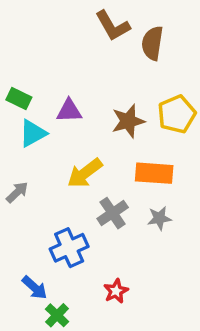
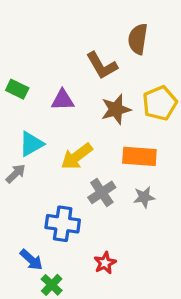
brown L-shape: (113, 26) -> (102, 66), moved
cyan triangle: (33, 133) -> (31, 144), moved
blue cross: (69, 248) -> (63, 224), turned 32

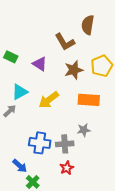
purple triangle: (63, 100) -> (40, 64), turned 35
gray cross: (102, 192) -> (65, 144), moved, turned 30
gray star: (144, 197) -> (84, 130), moved

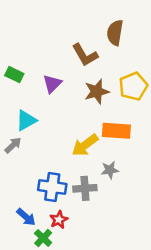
purple triangle: (40, 64) -> (52, 84), turned 42
yellow arrow: (49, 100) -> (85, 145), moved
red star: (67, 168) -> (59, 220), moved

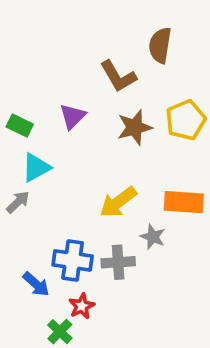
green rectangle: (14, 75) -> (20, 126), moved
orange rectangle: (116, 131) -> (184, 202), moved
gray star: (110, 170) -> (153, 237), turned 30
blue arrow: (26, 217) -> (36, 284), moved

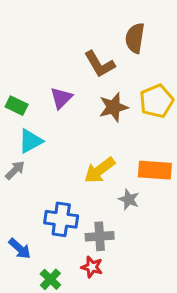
gray cross: (118, 262) -> (100, 236), moved
blue arrow: (36, 284) -> (20, 249), moved
red star: (82, 306) -> (92, 267), moved, turned -30

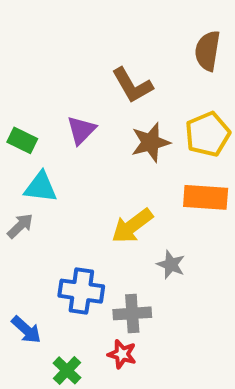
brown semicircle: (135, 38) -> (208, 51), moved
cyan triangle: (30, 141) -> (41, 187), turned 36
orange rectangle: (155, 170) -> (206, 197), moved

